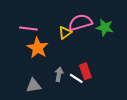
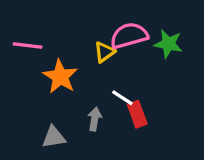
pink line: (28, 29) -> (28, 45), moved
white line: (76, 78) -> (122, 98), moved

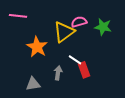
pink semicircle: (129, 36) -> (79, 22), size x0.7
pink line: (28, 45) -> (18, 16), moved
yellow triangle: (104, 52) -> (64, 32), size x1.6

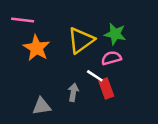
pink semicircle: (79, 22) -> (111, 58), moved
green star: (103, 27) -> (115, 34), moved
orange star: (37, 47) -> (37, 48), moved

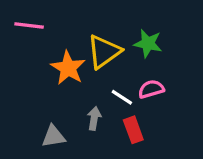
orange star: (37, 48) -> (68, 68), moved
pink semicircle: (111, 58) -> (151, 89), moved
red rectangle: (106, 88) -> (133, 130), moved

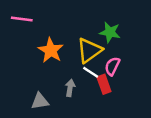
yellow triangle: (104, 52) -> (89, 50), moved
pink semicircle: (151, 89) -> (112, 66), turned -48
red rectangle: (133, 130) -> (104, 84), moved

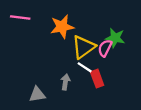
green star: (110, 32) -> (115, 38), moved
orange star: (51, 50) -> (62, 27), moved, turned 30
pink semicircle: (112, 66) -> (105, 48), moved

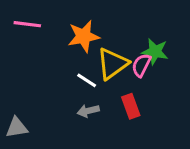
white line: (85, 67) -> (87, 80), moved
gray arrow: (65, 82) -> (88, 111), turned -112
gray triangle: (37, 94) -> (17, 128), moved

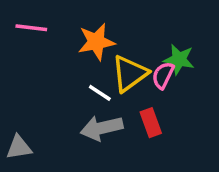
gray arrow: (88, 111) -> (102, 128), size x1.6

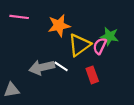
white line: (100, 93) -> (61, 66), moved
gray arrow: (102, 128) -> (42, 67), moved

